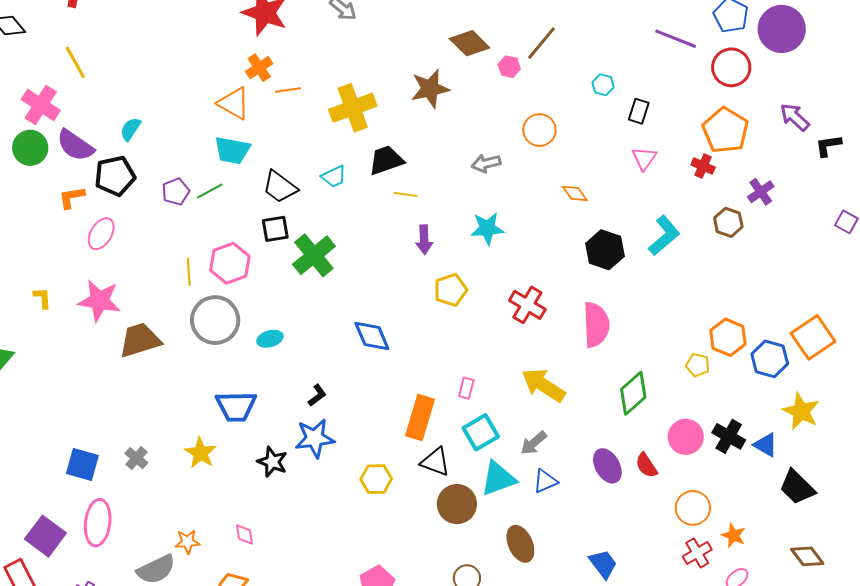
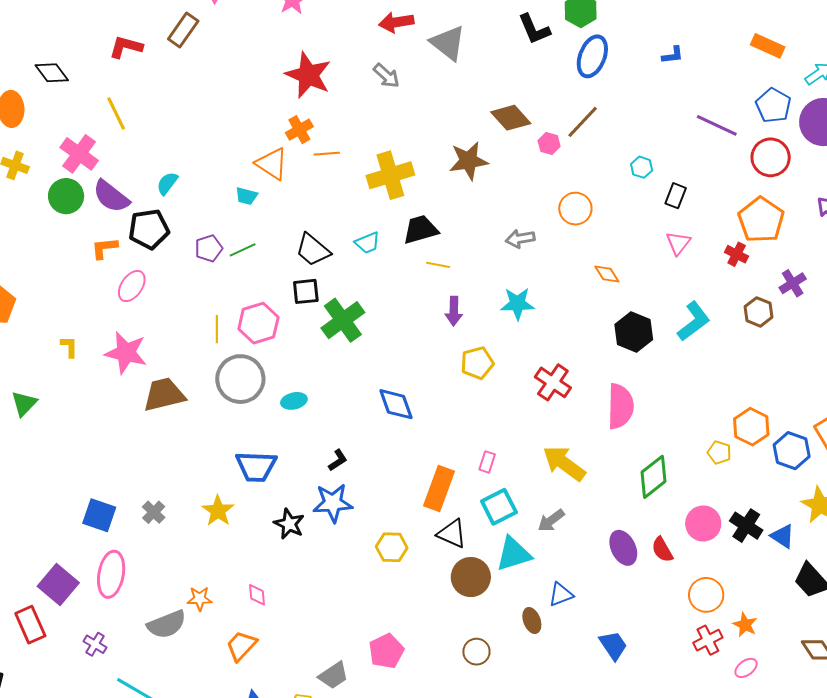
cyan trapezoid: (232, 150) -> (246, 196), moved, size x0.6
blue triangle: (545, 481) -> (561, 594), moved
brown ellipse: (520, 544) -> (532, 620), size x0.7

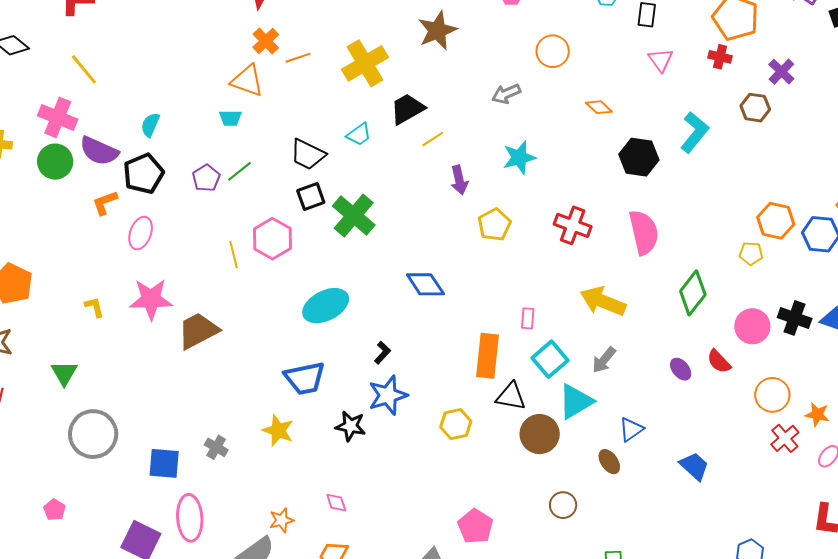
yellow line: (438, 265) -> (433, 139), turned -30
gray circle: (240, 379) -> (93, 434), moved
cyan ellipse: (294, 401) -> (326, 306), size x1.8
purple ellipse: (623, 548) -> (681, 369), size x0.7

